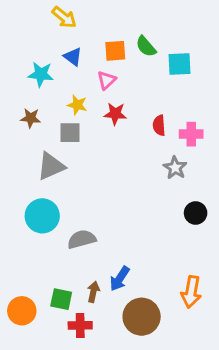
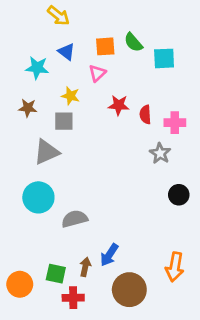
red star: (115, 114) -> (119, 105), moved

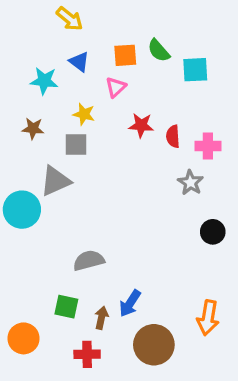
cyan circle: (38, 197) -> (22, 210), moved
green square: (56, 274) -> (66, 307), moved

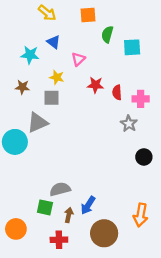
green semicircle: (159, 51) -> (107, 34), turned 56
orange square: (125, 55) -> (88, 15), moved
gray semicircle: (89, 260) -> (60, 189), moved

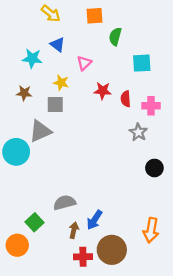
cyan square: (132, 47) -> (142, 63), moved
green square: (45, 207) -> (35, 222), moved, turned 35
red cross: (59, 240) -> (83, 257), moved

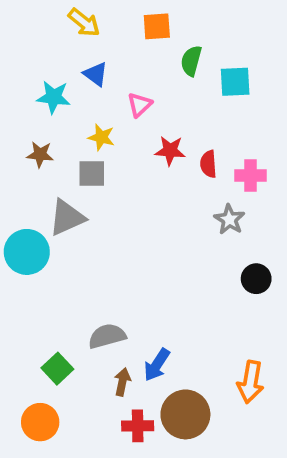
cyan square: (142, 63) -> (235, 82), moved
orange circle: (17, 245) -> (40, 422), moved

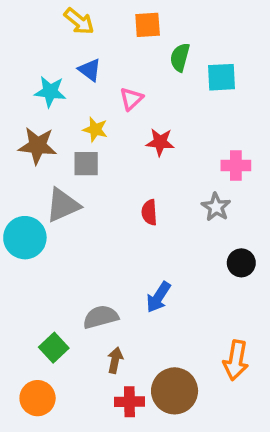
brown star: (40, 154) -> (38, 146), size x1.5
red semicircle: (208, 164) -> (149, 212), moved
blue arrow: (157, 365) -> (158, 297), moved

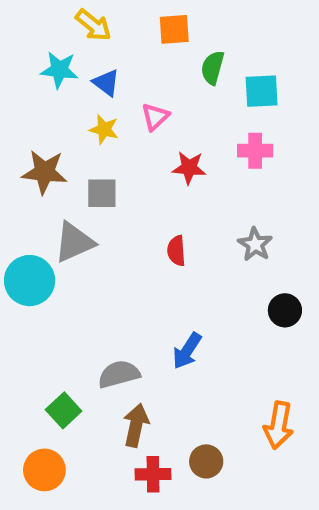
cyan star: (50, 92) -> (59, 70), moved
yellow star: (95, 129) -> (104, 129), moved
pink cross: (236, 166) -> (255, 151), moved
brown arrow: (115, 360) -> (136, 425), size x1.4
brown circle: (175, 391) -> (206, 461), size x0.6

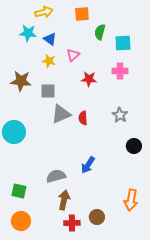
yellow arrow: (93, 25) -> (44, 12), turned -54
gray triangle: (74, 242) -> (61, 114), moved
green square: (64, 410) -> (19, 191), moved, turned -35

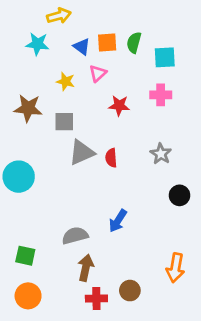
orange square: (82, 14) -> (107, 43), moved
blue triangle: (50, 39) -> (82, 47), moved

